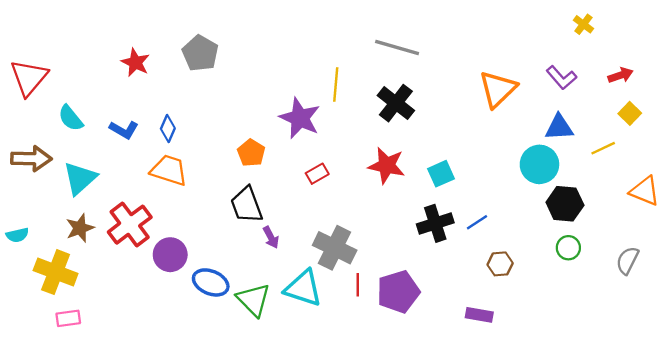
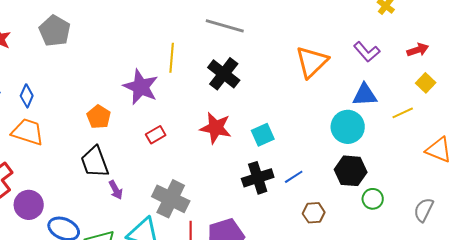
black hexagon: (565, 204) -> (351, 171), moved

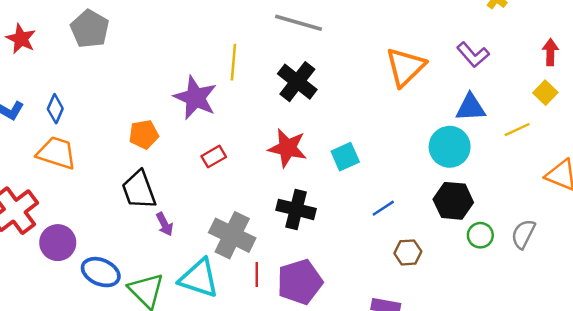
red arrow: (418, 50) -> (550, 52), moved, turned -70
orange pentagon: (99, 117) -> (144, 134), turned 30
black cross: (258, 178) -> (296, 209), moved, turned 32
gray semicircle: (424, 210) -> (523, 234), moved

